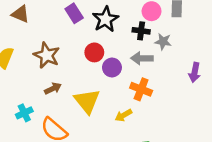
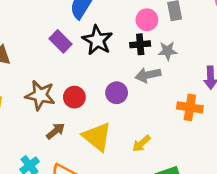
red circle: (94, 52) -> (74, 97), moved
orange cross: (141, 89) -> (190, 107), moved

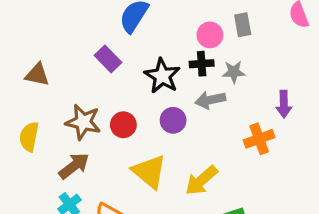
black star: (97, 40) -> (162, 76), moved
orange cross: (190, 107) -> (259, 139), turned -30
brown arrow: (55, 131) -> (74, 166), moved, size x1.4
yellow arrow: (141, 143) -> (201, 180), size x1.5

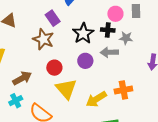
brown star: (83, 122) -> (43, 39), moved
red circle: (123, 125) -> (54, 68), moved
orange cross: (259, 139) -> (123, 90), moved

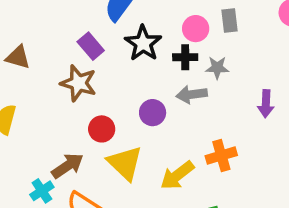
black star: (83, 33) -> (143, 43), moved
brown arrow: (22, 78) -> (67, 166), moved

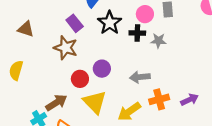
gray arrow: (192, 94) -> (140, 77), moved
purple arrow: (266, 104) -> (190, 100), moved, turned -120
purple circle: (153, 113) -> (102, 69), moved

